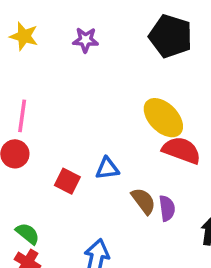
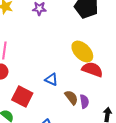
blue triangle: (107, 168) -> (51, 80), turned 32
red square: (67, 181) -> (22, 97), moved, size x1.5

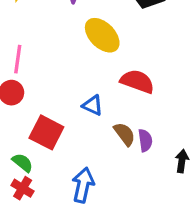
yellow ellipse: (82, 52) -> (102, 35), moved
red semicircle: (92, 70) -> (137, 81), moved

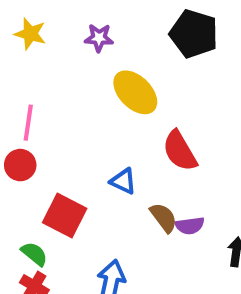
red semicircle: (137, 81) -> (180, 151), turned -140
purple semicircle: (145, 140) -> (190, 226), turned 90

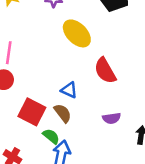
brown semicircle: (164, 218) -> (63, 113), moved
green semicircle: (34, 254) -> (51, 136), moved

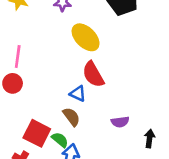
red semicircle: (105, 71) -> (93, 74), moved
red square: (32, 112) -> (37, 133), moved

